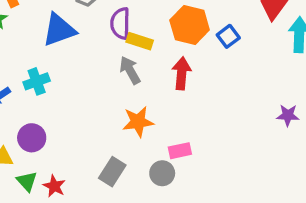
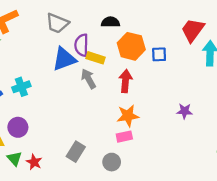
blue triangle: (59, 30) -> (64, 59), moved
blue square: (228, 36) -> (159, 54), turned 35
purple star: (288, 115) -> (185, 111), moved
orange star: (138, 122) -> (128, 116), moved
gray circle: (162, 173) -> (112, 162), moved

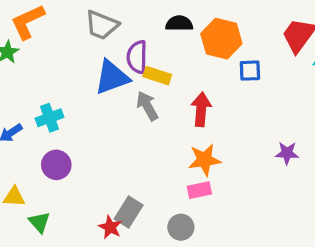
orange hexagon: (131, 46) -> (221, 39), moved
purple circle: (18, 127) -> (56, 165), moved
red star: (34, 162) -> (110, 227), moved

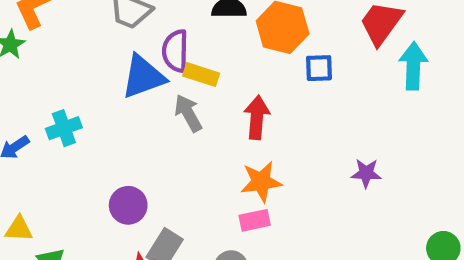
purple circle: (56, 165) -> (128, 205), moved

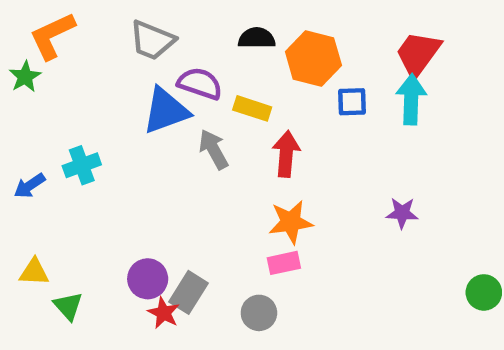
purple semicircle: (175, 51) -> (200, 83), turned 108
cyan arrow: (413, 66) -> (411, 99), moved
yellow rectangle: (201, 75) -> (252, 108), moved
purple circle: (128, 205) -> (148, 279), moved

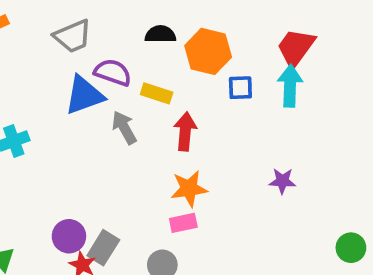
gray trapezoid: (152, 40) -> (73, 36), turned -45

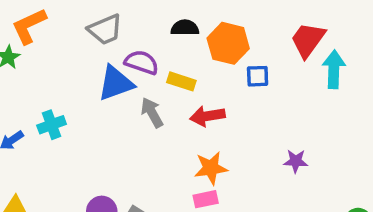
cyan arrow: (290, 86) -> (334, 69), moved
red arrow: (185, 131) -> (207, 116), turned -104

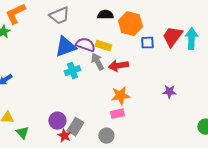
red trapezoid: (308, 40) -> (172, 37), moved
purple semicircle: (142, 62) -> (85, 45), moved
gray arrow: (152, 113) -> (97, 62), moved
cyan cross: (52, 125) -> (72, 71), moved

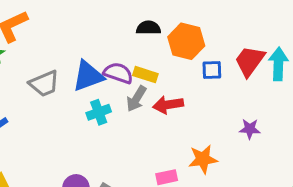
gray trapezoid: (59, 16) -> (44, 84), moved
gray arrow: (97, 62) -> (136, 99), turned -120
purple star: (169, 92) -> (250, 129), moved
orange star: (120, 96) -> (203, 159), moved

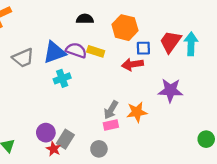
black semicircle: (148, 28) -> (85, 19), moved
gray arrow: (136, 99) -> (111, 110), moved
red arrow: (168, 105) -> (133, 64), moved
purple star: (250, 129) -> (170, 90), size x1.6

